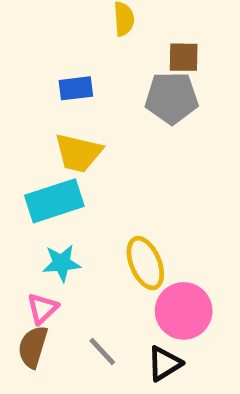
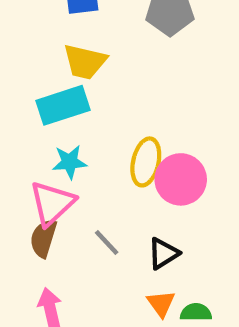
yellow ellipse: (145, 263) -> (146, 162), turned 36
pink triangle: (42, 309) -> (52, 203), size x1.6
pink circle: (184, 311) -> (181, 179), moved

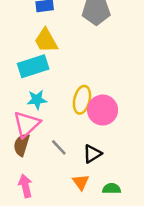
yellow trapezoid: (85, 62) -> (46, 41), turned 48
orange triangle: (161, 304) -> (81, 182), moved

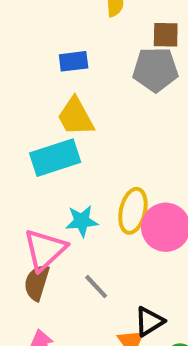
cyan star: (37, 100) -> (82, 221), moved
black triangle: (92, 154) -> (149, 321), moved

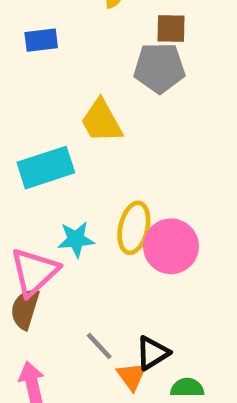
blue rectangle: (74, 61) -> (41, 40), moved
yellow trapezoid: (76, 117) -> (101, 121), moved
gray line: (96, 287) -> (99, 346), moved

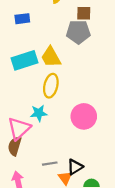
cyan rectangle: (46, 168) -> (24, 60), moved
yellow ellipse: (134, 228) -> (51, 86), moved
gray line: (99, 346) -> (50, 164), turned -56

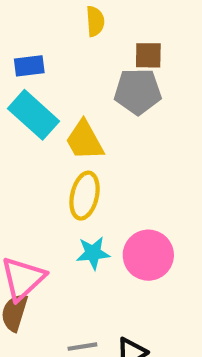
cyan rectangle: (24, 60) -> (33, 115), moved, turned 60
cyan star: (39, 113) -> (93, 253), moved

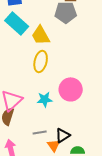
cyan star: (93, 253) -> (45, 99), moved

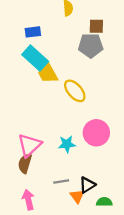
yellow trapezoid: (41, 35) -> (48, 73), moved
yellow ellipse: (41, 61) -> (75, 91), moved, turned -55

